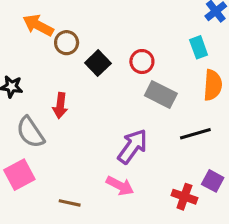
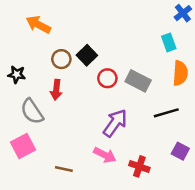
brown circle: (67, 43) -> (61, 59), moved
red circle: (142, 62) -> (107, 78), moved
red cross: (184, 197) -> (139, 166), moved

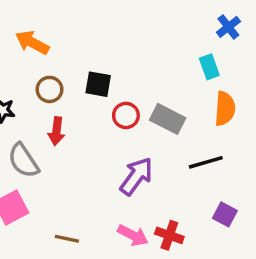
black square: (87, 55) -> (98, 84), turned -36
brown circle: (61, 59) -> (50, 89), moved
pink arrow: (105, 155) -> (133, 235), moved

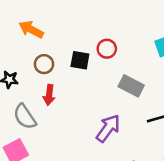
red circle: (126, 115) -> (107, 49), moved

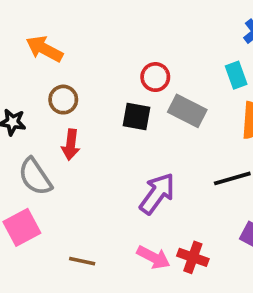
black square: (80, 60) -> (137, 116), moved
gray rectangle: (131, 86) -> (187, 111), moved

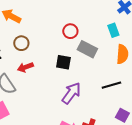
black square: (137, 116) -> (63, 62), moved
red arrow: (71, 145) -> (25, 67), turned 63

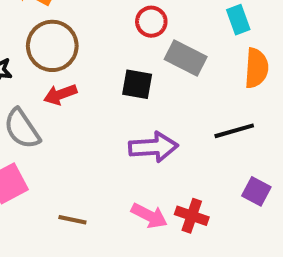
brown circle: (21, 43) -> (52, 46), size x1.6
purple arrow: (71, 93) -> (153, 147), turned 50

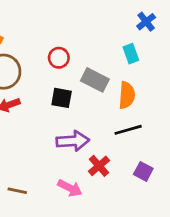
red circle: (151, 22) -> (59, 58), moved
orange semicircle: (256, 68) -> (127, 95), moved
red cross: (192, 216) -> (99, 166), moved, turned 30

